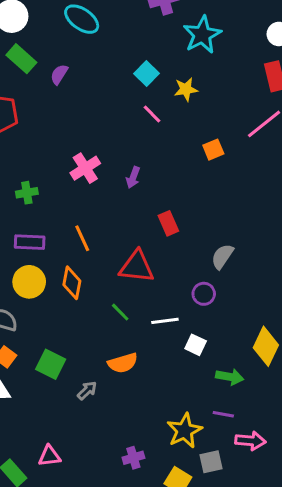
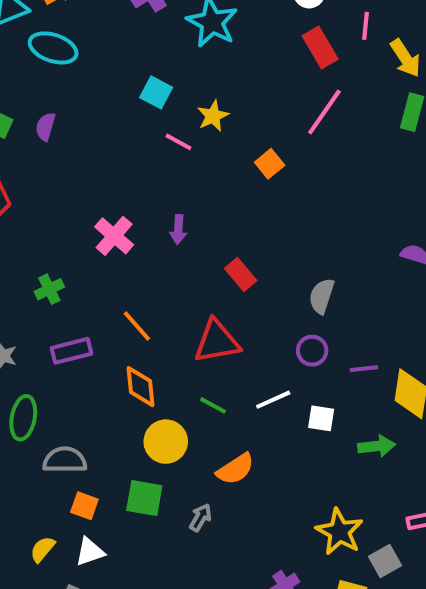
yellow star: (186, 89) -> (213, 116), moved
yellow circle: (29, 282) -> (166, 442), moved
purple line: (223, 414) -> (364, 369), moved

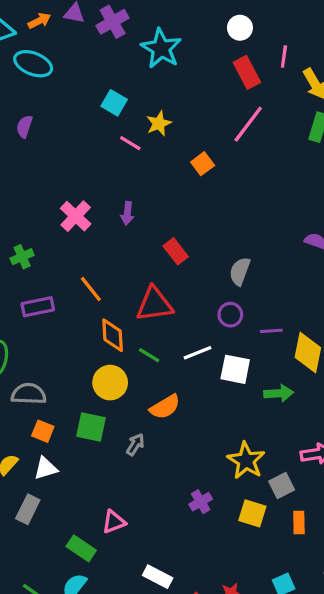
orange diamond: (141, 387) -> (113, 335), moved
white square: (321, 418) -> (235, 369), size x1.4

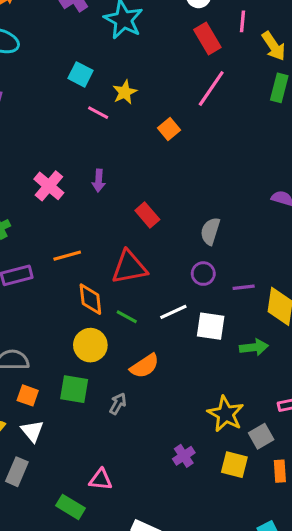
orange line: (91, 289) -> (67, 256), turned -64
white triangle: (46, 468) -> (32, 431), turned -50
pink triangle: (114, 522) -> (101, 480), turned 30

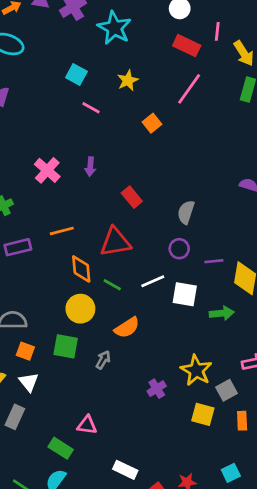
red rectangle: (207, 38) -> (187, 46), turned -35
yellow star: (125, 92) -> (128, 80), moved
purple cross: (184, 456) -> (157, 389), moved

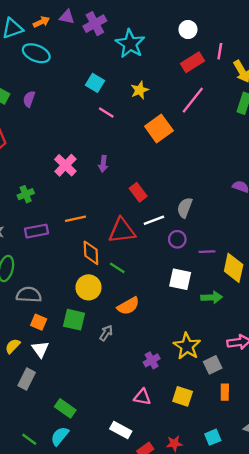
red rectangle: (187, 46) -> (192, 62), turned -60
orange square: (152, 123) -> (159, 128), size x1.6
white line: (153, 281) -> (154, 220), moved
yellow square: (203, 414) -> (183, 396), moved
pink triangle: (87, 425) -> (142, 397), moved

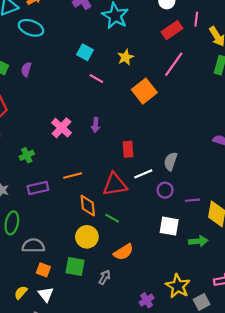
red rectangle: (138, 192) -> (128, 149), turned 35

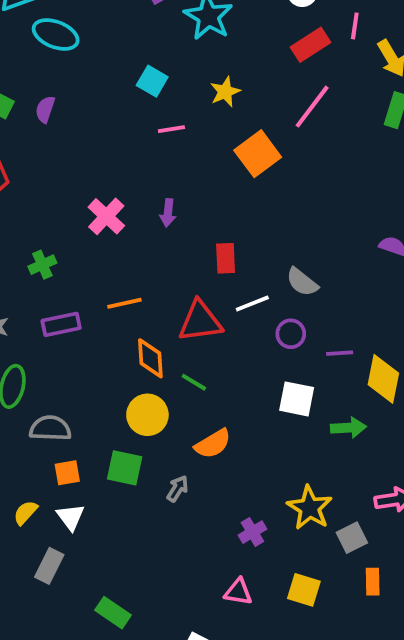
pink line: (96, 79) -> (171, 129), turned -40
gray semicircle: (171, 161) -> (302, 282), turned -72
orange square: (43, 270) -> (67, 473), turned -32

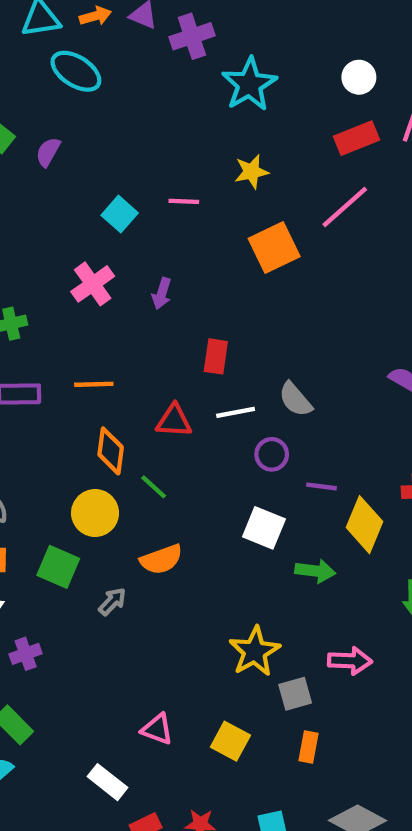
cyan square: (152, 81) -> (120, 214), moved
red triangle: (200, 321) -> (174, 421), size x0.7
purple cross: (252, 532) -> (26, 654), moved

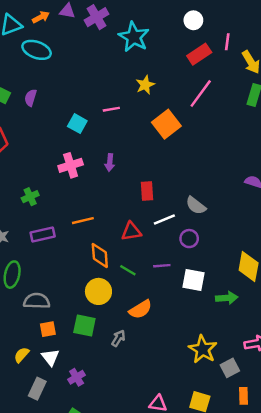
pink cross: (93, 284) -> (71, 165), turned 30
purple line: (322, 486) -> (162, 266), moved

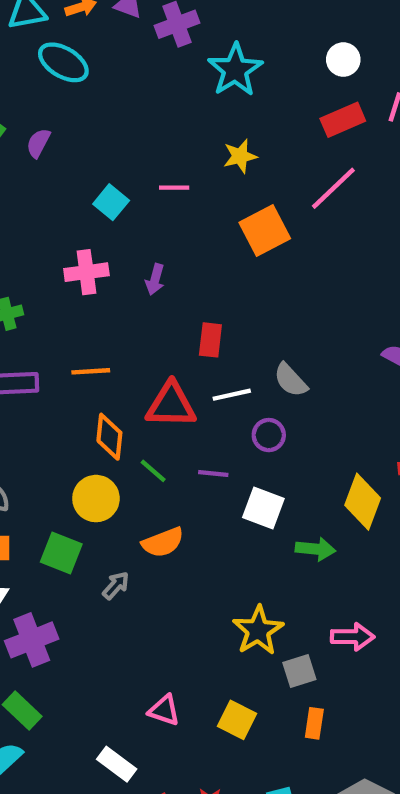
red triangle: (131, 231) -> (171, 405), size x1.4
purple cross: (77, 377) -> (32, 640), size x1.6

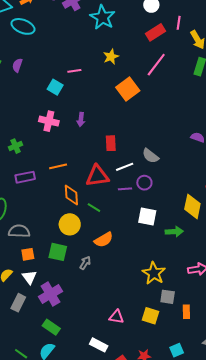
pink line: (174, 188) -> (74, 71), moved
pink cross: (86, 272) -> (49, 121), turned 30
purple line: (213, 474) -> (125, 189), moved
gray square: (299, 671) -> (168, 297), moved, turned 35

